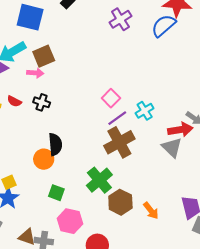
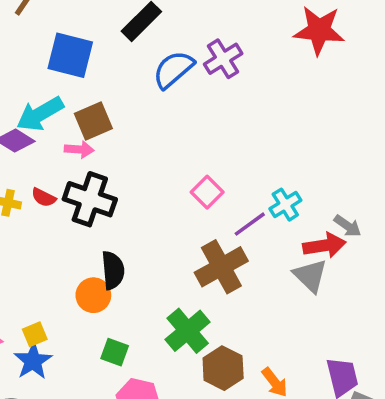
blue semicircle: (164, 26) -> (173, 69), moved
black cross: (42, 102) -> (90, 199), size x1.8
cyan cross: (145, 111) -> (285, 205), moved
purple line: (117, 118) -> (250, 224), moved

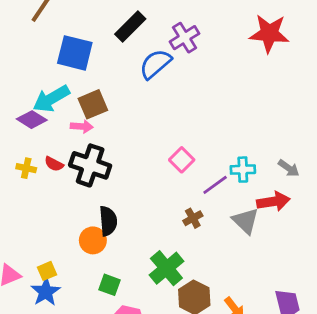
purple cross: (223, 59) -> (185, 38), moved
cyan cross: (285, 205) -> (243, 170), turned 30
gray arrow: (348, 226) -> (289, 168), moved
brown cross: (221, 267) -> (193, 218), size x0.5
gray triangle: (310, 276) -> (246, 221), moved

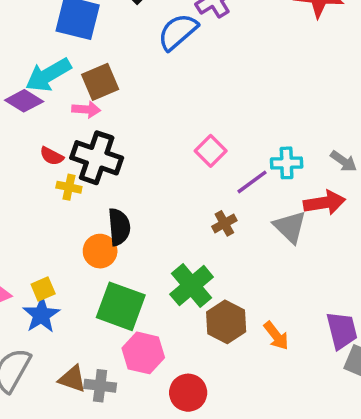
yellow cross: (26, 168) -> (69, 187), moved
green square: (110, 285) -> (121, 306), size x1.8

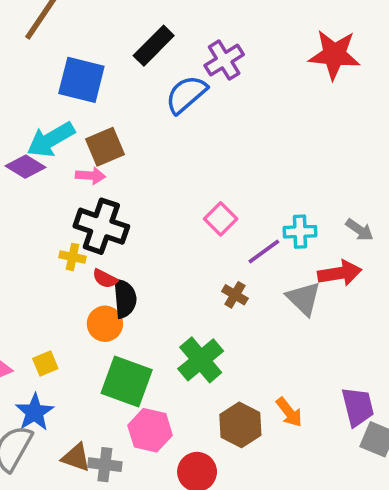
red semicircle: (52, 156) -> (105, 279), moved
brown cross: (224, 223) -> (235, 295), turned -30
blue star: (41, 315) -> (35, 412), moved
brown hexagon: (226, 322) -> (240, 425), moved

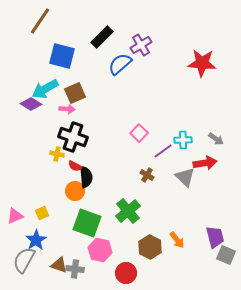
red star: (334, 55) -> (202, 63), moved

